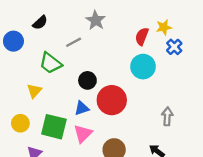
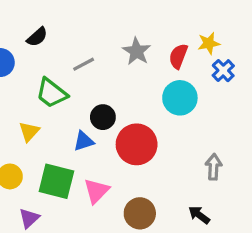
gray star: (96, 20) -> (137, 51), moved
blue triangle: (82, 108) -> (84, 141), moved

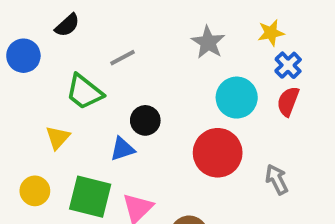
gray star: (137, 51) -> (208, 42), moved
red semicircle: (178, 56) -> (288, 101), moved
red circle: (137, 144) -> (218, 153), moved
gray arrow: (214, 167) -> (277, 179), turned -30

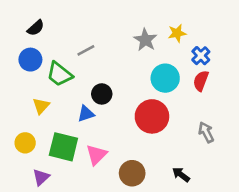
black semicircle: (67, 25) -> (36, 28), moved
yellow star: (271, 33) -> (177, 33), moved
blue circle: (23, 56) -> (30, 60), moved
gray arrow: (277, 179) -> (206, 132), moved

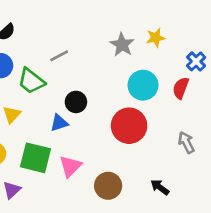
blue cross: (201, 56) -> (196, 61), moved

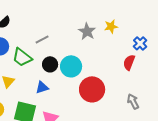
cyan circle: (143, 85) -> (71, 66), moved
black circle: (76, 102) -> (50, 64), moved

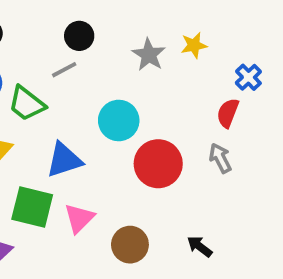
black circle: (50, 64) -> (79, 36), moved
blue triangle: (42, 87) -> (64, 160), size x1.5
gray arrow: (133, 101) -> (220, 158), moved

